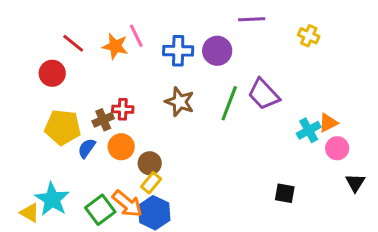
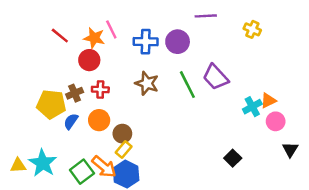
red circle: (52, 73) -> (89, 60), moved
green line: (229, 103) -> (187, 85), turned -48
brown cross: (103, 120) -> (75, 93), moved
black square: (285, 193) -> (233, 158), turned 35
yellow triangle: (30, 213) -> (18, 165), moved, turned -35

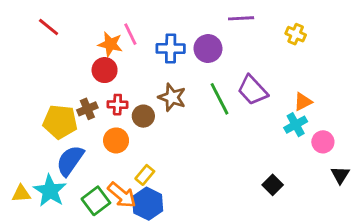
red line: (60, 36) -> (49, 27), moved
orange triangle: (268, 101) -> (303, 102), moved
blue semicircle: (71, 121) -> (70, 161), moved, size x1.6
brown circle: (122, 134) -> (143, 116), moved

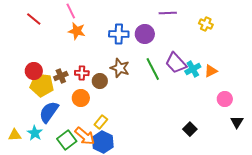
pink line: (130, 34) -> (71, 11), moved
red circle: (105, 70) -> (34, 71), moved
cyan cross: (296, 125) -> (193, 69), moved
cyan star: (50, 191) -> (35, 133), size x0.7

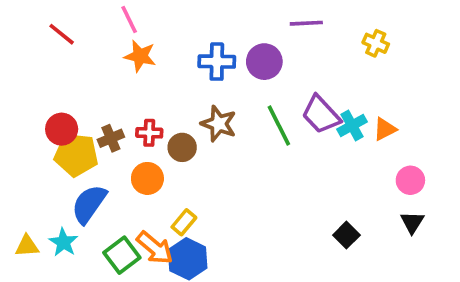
black triangle: (237, 122) -> (412, 222), moved

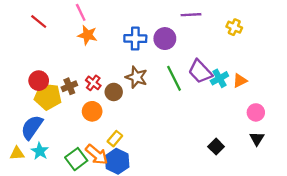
red cross: (149, 133) -> (93, 83), turned 35
blue semicircle: (89, 204) -> (32, 127), moved

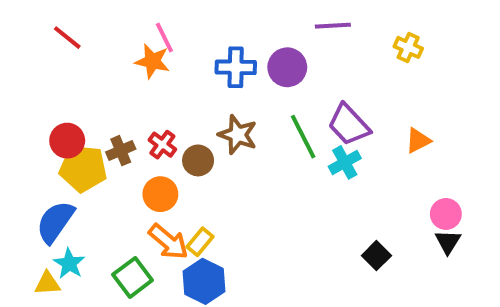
pink line: (81, 12) -> (164, 38), moved
cyan cross: (219, 78) -> (345, 162), moved
pink circle: (256, 112) -> (446, 214), moved
yellow triangle: (17, 153) -> (47, 283), moved
orange arrow: (97, 155) -> (168, 242), moved

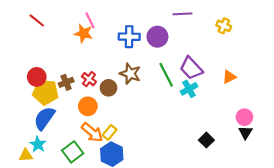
blue semicircle: (55, 222) -> (44, 118), moved

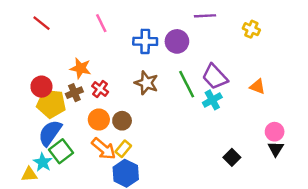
orange star: (83, 33) -> (81, 68), moved
orange triangle: (229, 77) -> (257, 87), turned 48
brown circle: (108, 88) -> (122, 121), moved
green square: (73, 152) -> (61, 151), moved

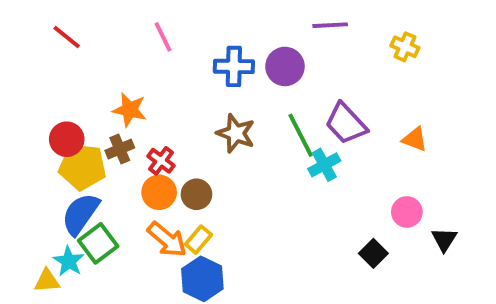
red cross: (100, 89) -> (161, 161), moved
cyan cross: (212, 100) -> (324, 165), moved
pink circle: (275, 132) -> (407, 212), moved

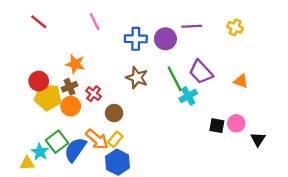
purple line: (330, 25) -> (192, 26), moved
orange circle: (159, 192) -> (71, 106), moved
blue semicircle: (80, 214) -> (75, 150), moved
black square: (373, 253) -> (217, 126), moved, turned -35

